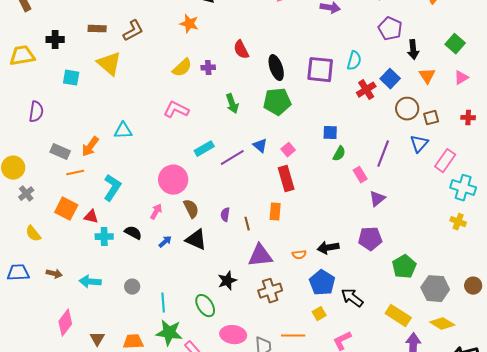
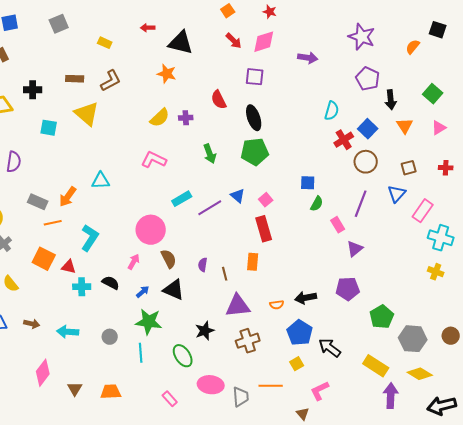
purple square: (320, 70) -> (255, 77), moved, size x0.7
brown circle: (407, 109) -> (366, 162), moved
green star: (169, 333) -> (149, 322), moved

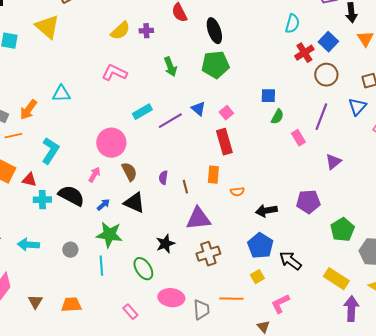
purple triangle: (355, 249) -> (333, 162), moved
black semicircle: (111, 283) -> (71, 196), size x1.5
orange semicircle: (277, 305) -> (237, 192), moved

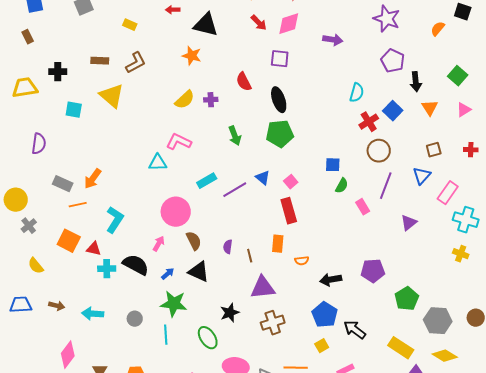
brown circle: (326, 75) -> (379, 151), moved
cyan triangle: (61, 94) -> (158, 163), moved
purple triangle: (333, 162) -> (409, 223), moved

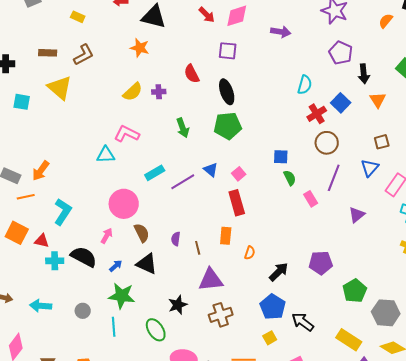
green semicircle: (342, 186) -> (290, 178), turned -56
orange semicircle: (302, 261) -> (250, 253), turned -64
black arrow: (331, 280) -> (279, 272), turned 145

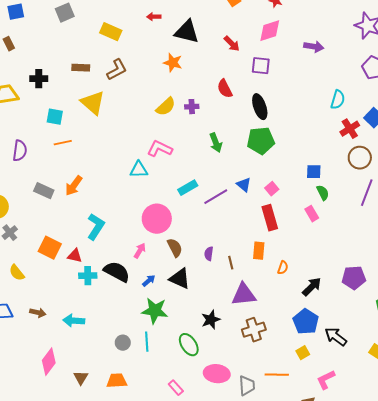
red arrow: (207, 15) -> (232, 44), moved
yellow rectangle: (78, 17) -> (111, 32), size x1.5
orange line: (26, 197) -> (63, 143), moved
pink rectangle: (311, 199) -> (312, 214), moved
gray circle: (83, 311) -> (123, 343), moved

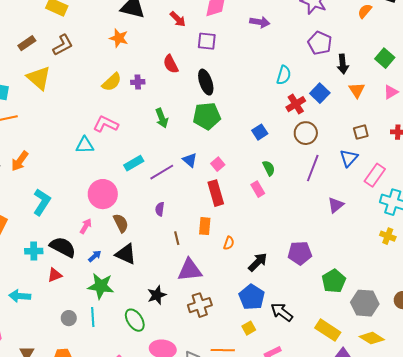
brown rectangle: (81, 68) -> (27, 43), turned -36
blue square: (314, 172) -> (260, 132), moved, turned -35
purple semicircle: (209, 254) -> (160, 209), moved
red triangle: (75, 256) -> (55, 275), moved, turned -35

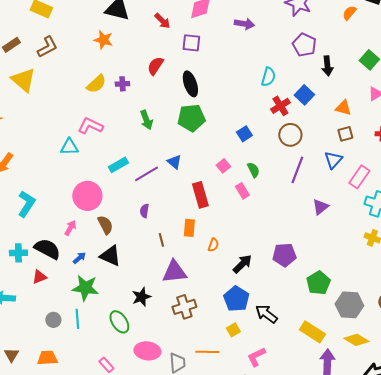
red semicircle: (171, 64) -> (155, 66), turned 60
orange triangle: (357, 90) -> (343, 108), moved, turned -42
pink square: (218, 164) -> (223, 166), moved

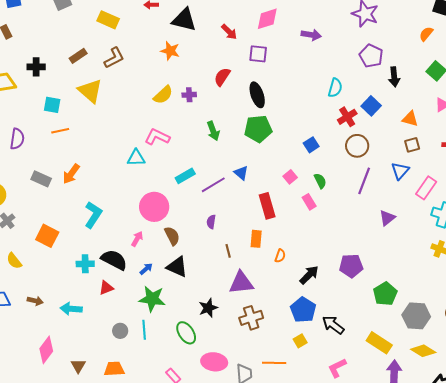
orange semicircle: (349, 13) -> (426, 34), moved
pink L-shape: (256, 357) -> (337, 368), moved

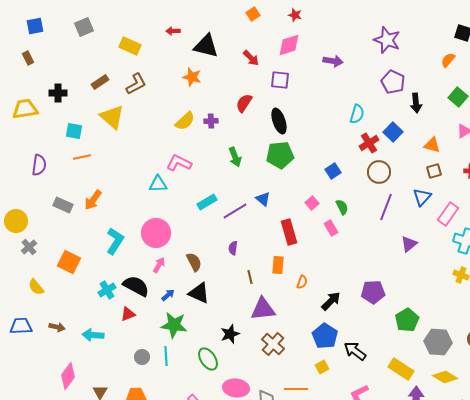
pink circle: (154, 207) -> (156, 233), moved
cyan cross: (85, 264) -> (107, 290), turned -30
brown cross: (251, 318) -> (273, 344), turned -30

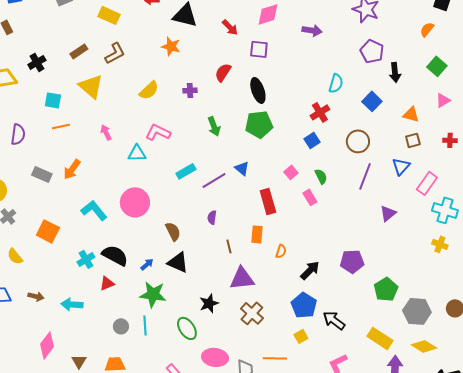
black cross: (58, 93) -> (37, 62), turned -30
yellow semicircle: (185, 121) -> (149, 90), moved
red cross: (369, 143) -> (320, 112), moved
cyan L-shape: (115, 241) -> (94, 210), turned -72
pink arrow: (159, 265) -> (106, 132), moved, turned -56

